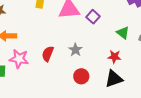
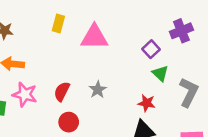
purple square: (93, 17) -> (151, 49), moved
red circle: (81, 76) -> (69, 122), moved

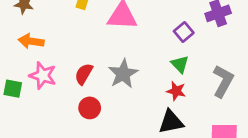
green triangle: (160, 73) -> (180, 64), moved
gray star: (98, 90) -> (123, 74), size x1.5

